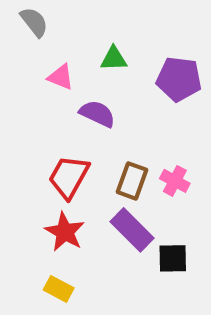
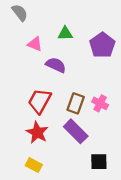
purple pentagon: (179, 79) -> (102, 45), turned 30
black square: (173, 258) -> (99, 162), moved

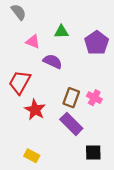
red trapezoid: (40, 101) -> (20, 82), moved
red star: (37, 132) -> (35, 110), moved

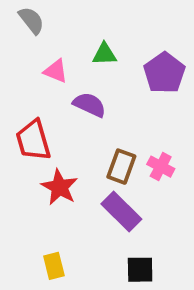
red trapezoid: (20, 82) -> (33, 140), turned -45
black square: (93, 153) -> (140, 270), moved
yellow rectangle: (32, 156) -> (54, 266), turned 48

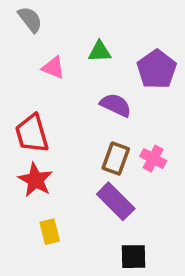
purple semicircle: (90, 105) -> (116, 105), moved
red star: (60, 187) -> (35, 180), moved
yellow rectangle: (54, 266) -> (50, 232), moved

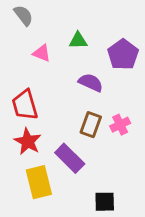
pink cross: (153, 159) -> (120, 125), turned 36
purple rectangle: (116, 201) -> (70, 158), moved
yellow rectangle: (50, 232) -> (39, 182), size x1.6

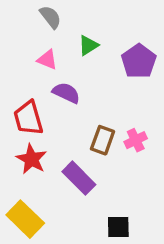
gray semicircle: (23, 15) -> (50, 17), moved
green triangle: (78, 41) -> (88, 45), turned -30
purple semicircle: (91, 83) -> (66, 93), moved
yellow rectangle: (39, 182) -> (25, 219), moved, turned -32

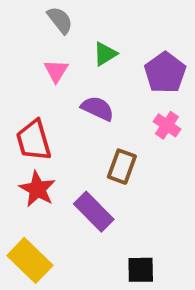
pink triangle: (47, 60) -> (56, 71), turned 40
purple semicircle: (66, 93) -> (98, 108), moved
pink cross: (136, 140) -> (167, 125), moved, turned -30

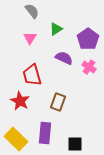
purple semicircle: (98, 108) -> (64, 58), moved
red trapezoid: (34, 140) -> (32, 75), moved
brown rectangle: (122, 167) -> (58, 102), moved
purple rectangle: (94, 212) -> (45, 133), moved, turned 50

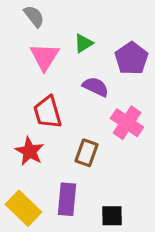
gray semicircle: (32, 11) -> (34, 16), moved
pink triangle: (30, 38) -> (45, 57), size x1.5
pink cross: (89, 67) -> (127, 123), moved, size x1.5

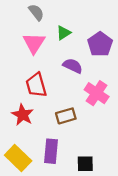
gray semicircle: (34, 16) -> (36, 12), moved
brown rectangle: (86, 153) -> (66, 116), turned 54

